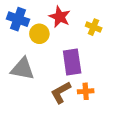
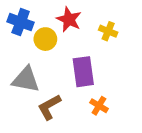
orange cross: (86, 91) -> (99, 106), turned 35
brown L-shape: (61, 92) -> (49, 107), moved

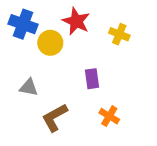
purple rectangle: (83, 72) -> (92, 79), size x0.6
gray triangle: (26, 80) -> (29, 87), size x0.6

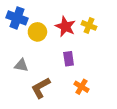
red star: (76, 21) -> (65, 27), moved

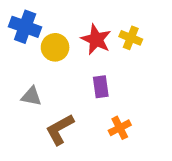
orange cross: (81, 87) -> (120, 128), turned 32

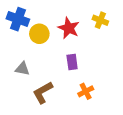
yellow cross: (131, 38) -> (100, 20), moved

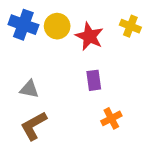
yellow circle: (39, 34) -> (57, 26), moved
brown L-shape: (43, 92) -> (34, 126), moved

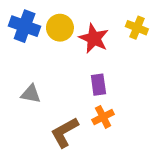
orange cross: (111, 118) -> (103, 117), moved
brown L-shape: (34, 126) -> (65, 132), moved

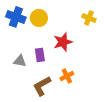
red star: (94, 38) -> (63, 42), moved, turned 30
purple rectangle: (98, 85) -> (40, 55), moved

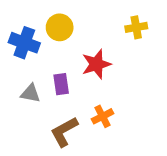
blue cross: (16, 17) -> (24, 43), moved
yellow cross: (89, 18) -> (136, 27), turned -32

